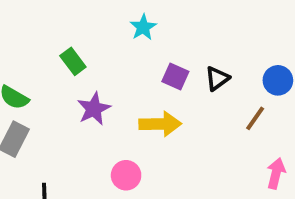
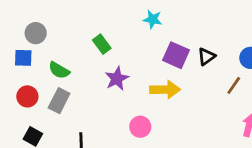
cyan star: (143, 27) -> (153, 19), turned -30
purple square: (175, 77) -> (176, 55), size x1.4

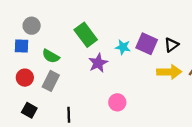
cyan star: (153, 19) -> (123, 47), moved
green rectangle: (102, 44) -> (86, 35), size x1.5
yellow arrow: (165, 90) -> (169, 72), moved

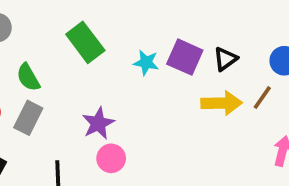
green semicircle: (51, 56) -> (28, 77), turned 30
purple star: (98, 63) -> (98, 123), moved
pink circle: (117, 102) -> (111, 158), moved

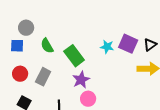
green rectangle: (85, 42) -> (74, 56), moved
green semicircle: (28, 77) -> (47, 46), moved

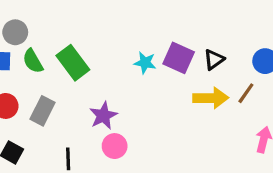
green semicircle: (47, 46) -> (33, 61), moved
green rectangle: (74, 56) -> (73, 63), moved

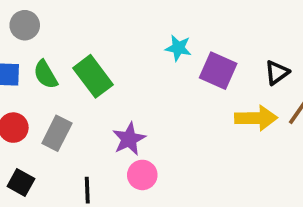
gray circle: (15, 32) -> (25, 25), moved
black triangle: (214, 59) -> (277, 73), moved
cyan star: (145, 63) -> (178, 48), moved

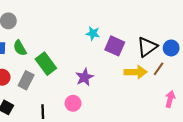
black triangle: (277, 73) -> (147, 47), size x1.5
green rectangle: (93, 76) -> (46, 64), moved
purple star: (129, 139) -> (84, 77), moved

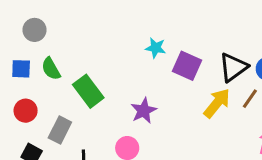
yellow arrow: (136, 72) -> (217, 103), turned -50
gray rectangle: (26, 80) -> (60, 130), moved

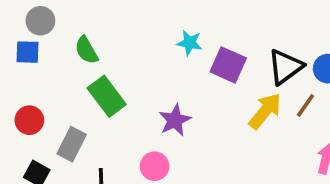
blue square: (21, 69) -> (28, 52), moved
green semicircle: (51, 69) -> (86, 50), moved

